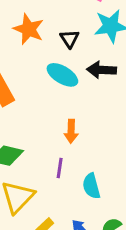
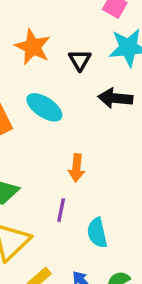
cyan ellipse: (62, 75) -> (44, 107), moved

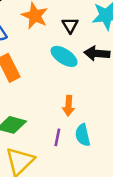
cyan ellipse: (44, 107) -> (64, 56), moved
cyan semicircle: (97, 233) -> (83, 135), moved

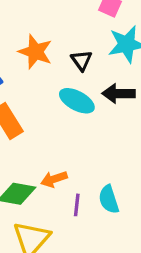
orange arrow: (69, 106) -> (54, 179), moved, turned 72

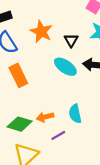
cyan semicircle: (109, 199) -> (75, 114), moved
purple line: (77, 205) -> (58, 135), turned 48

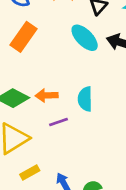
orange rectangle: (18, 75) -> (24, 37), turned 50

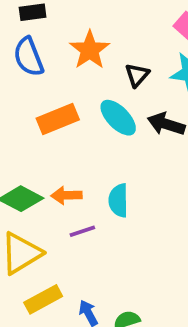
orange rectangle: (24, 37) -> (58, 119), moved, turned 32
yellow rectangle: (30, 173) -> (43, 299), size x1.4

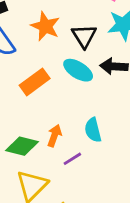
black triangle: (137, 75) -> (84, 36), size x1.4
orange arrow: (66, 195) -> (54, 136), turned 125

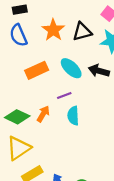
black triangle: (84, 36) -> (82, 32), moved, turned 36
purple line: (72, 159) -> (64, 95), moved

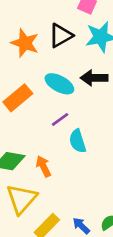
orange arrow: (43, 114) -> (43, 166), moved, turned -42

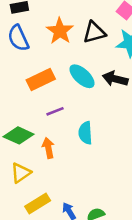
purple line: (60, 119) -> (55, 111), moved
yellow triangle: (22, 199) -> (21, 173), size x0.7

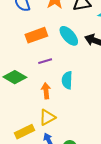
orange arrow: (48, 148) -> (46, 91), moved
yellow triangle: (21, 173) -> (47, 117), moved

